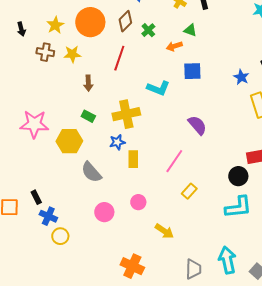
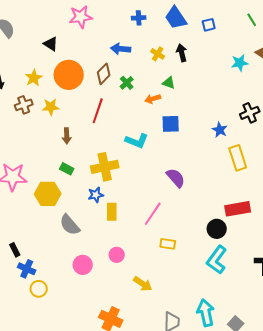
brown cross: (45, 52) -> (24, 105), turned -30
yellow rectangle: (189, 191) -> (168, 244), turned 56
cyan L-shape: (238, 207) -> (217, 260), turned 132

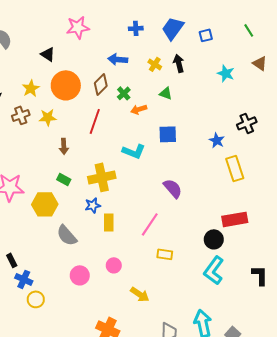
blue trapezoid: (176, 18) -> (173, 28), turned 70
cyan star: (240, 63) -> (226, 73), moved, turned 30
orange arrow: (153, 99) -> (139, 109), moved

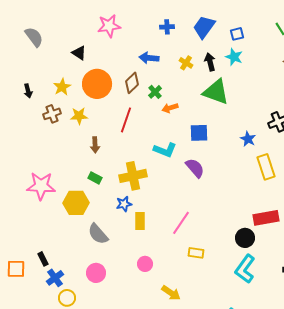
cyan star: (226, 73) -> (234, 57), moved
green triangle: (166, 93) -> (216, 92), moved, size x2.0
purple semicircle: (173, 188) -> (195, 168), moved
pink circle: (80, 275) -> (96, 273), moved
blue cross: (24, 279) -> (55, 278), turned 30

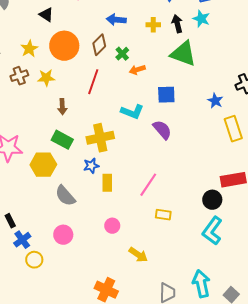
yellow cross: (186, 63) -> (153, 25), turned -32
green rectangle: (95, 178) -> (62, 140), size x1.5

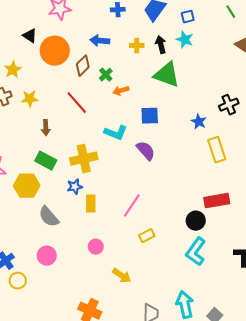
orange circle: (64, 46) -> (55, 51), moved
red line: (93, 82) -> (77, 103), turned -60
yellow rectangle: (163, 215) -> (147, 236), turned -35

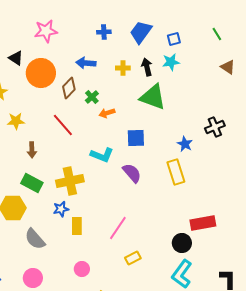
cyan star: (185, 40) -> (171, 62), turned -30
yellow rectangle: (217, 150) -> (176, 172), moved

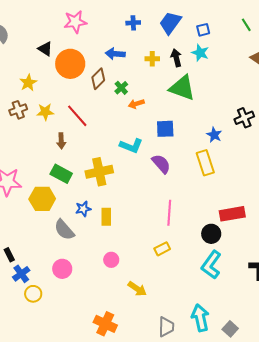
cyan star: (171, 62) -> (200, 53), turned 30
red line: (63, 125) -> (77, 116), moved
blue star: (61, 209) -> (83, 209), moved
pink line: (118, 228) -> (169, 213), moved, turned -30

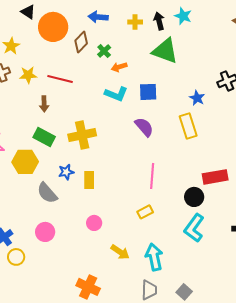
red line: (77, 116) -> (60, 79), turned -35
cyan L-shape: (131, 146) -> (116, 94), moved
cyan arrow: (200, 318) -> (154, 257), moved
gray square: (230, 329) -> (184, 292), moved

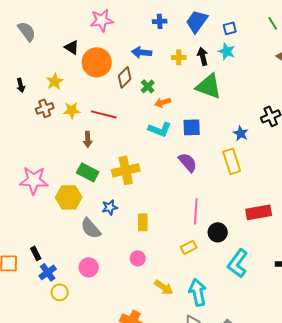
yellow rectangle: (89, 180) -> (143, 222), moved
black circle: (194, 197) -> (218, 232), moved

